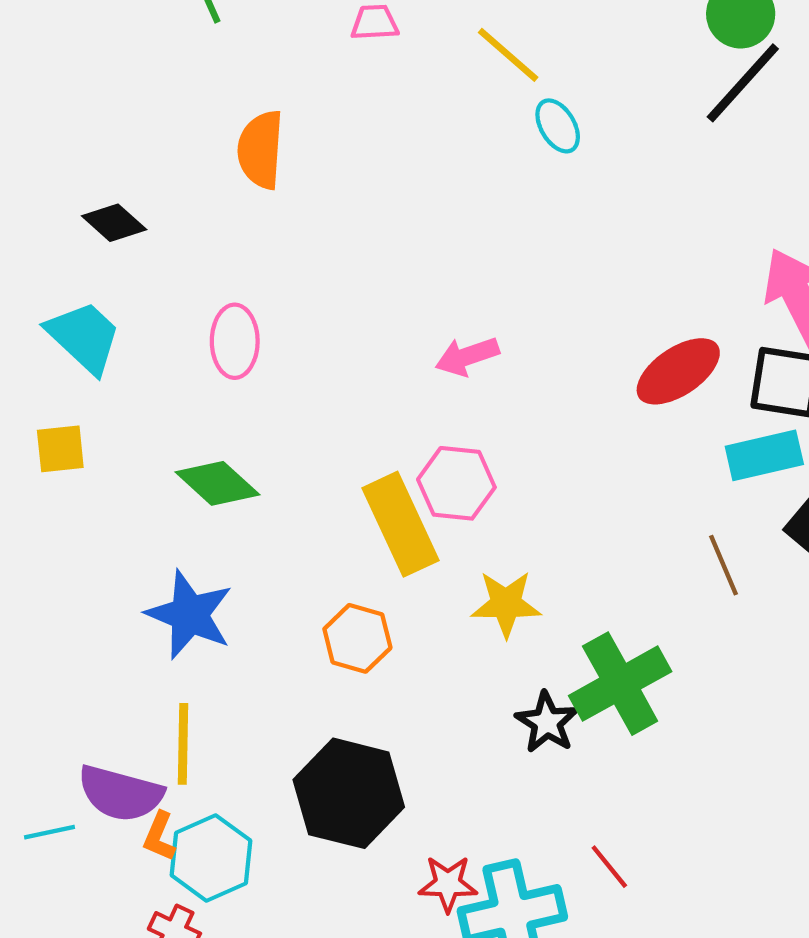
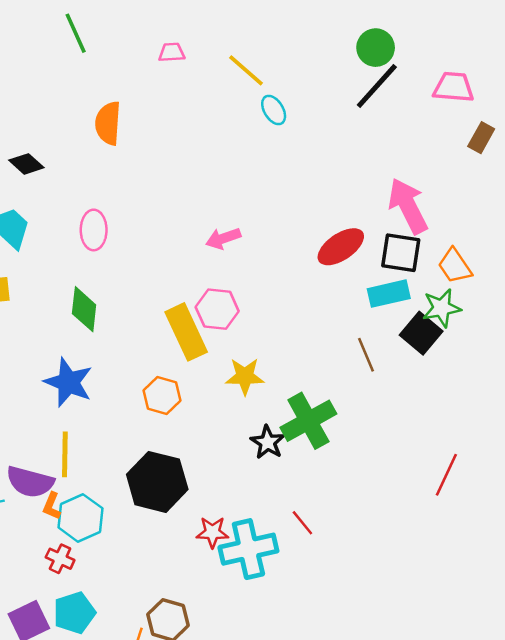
green diamond: (217, 483) -> (84, 309), turned 54

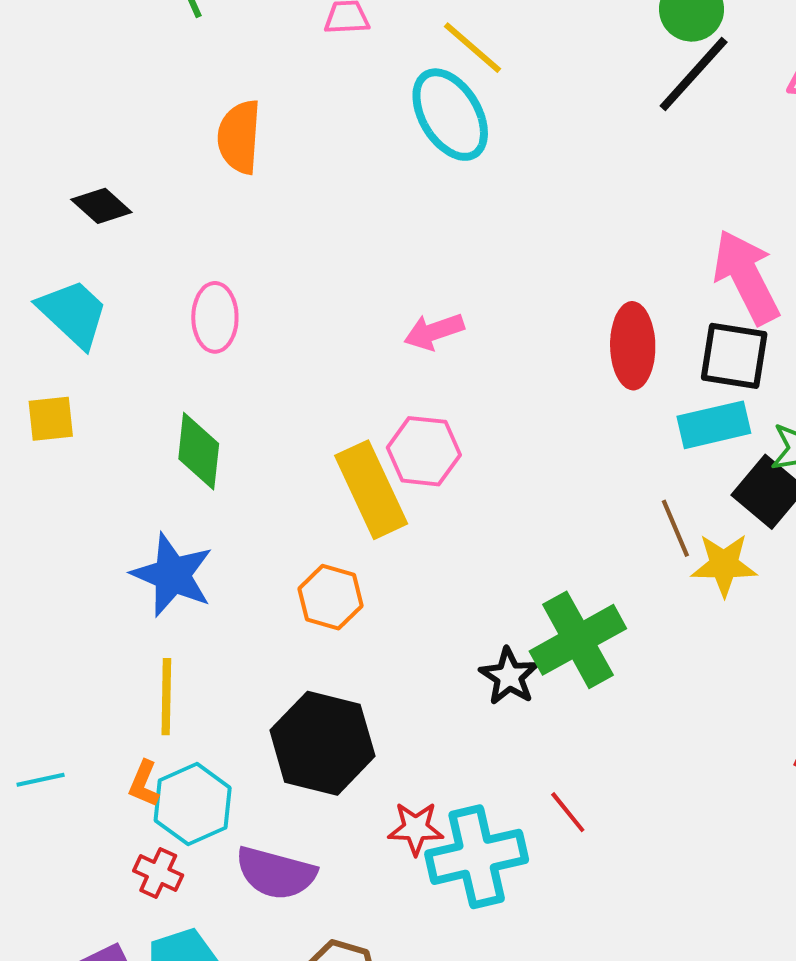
cyan ellipse: (274, 110) -> (450, 115), moved, size x1.8
red ellipse: (341, 247) -> (633, 346), turned -57
yellow star: (245, 376) -> (724, 565), moved
purple semicircle: (30, 482) -> (276, 873), moved

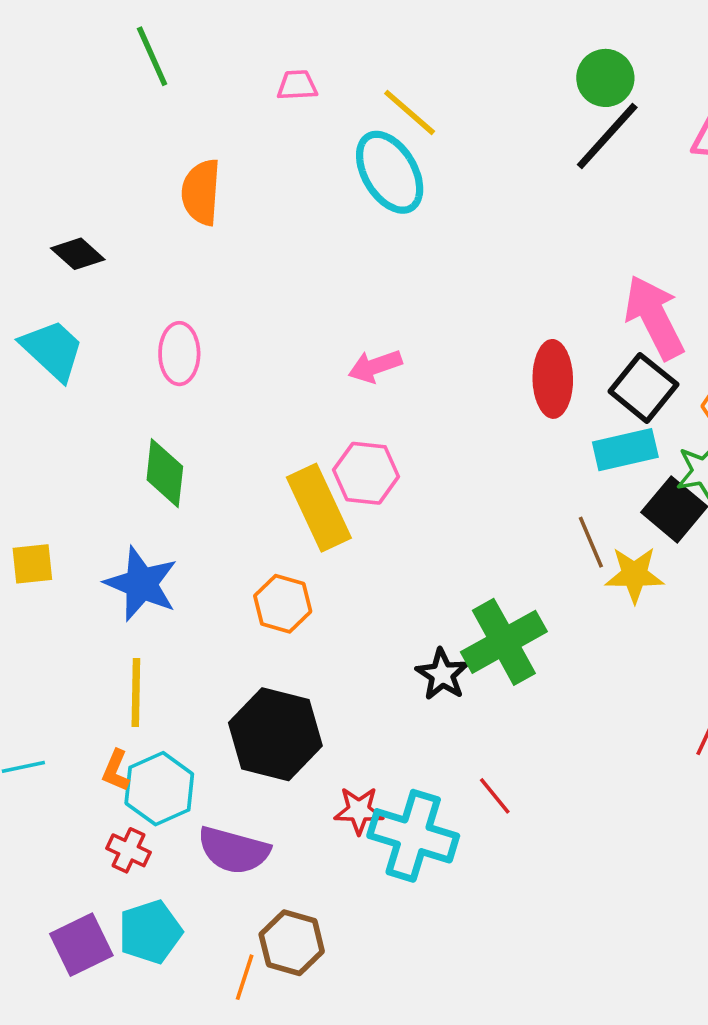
black square: (734, 356) -> (643, 388), turned 30
yellow square: (51, 419) -> (32, 564), moved
cyan cross: (477, 857) -> (413, 836), turned 30

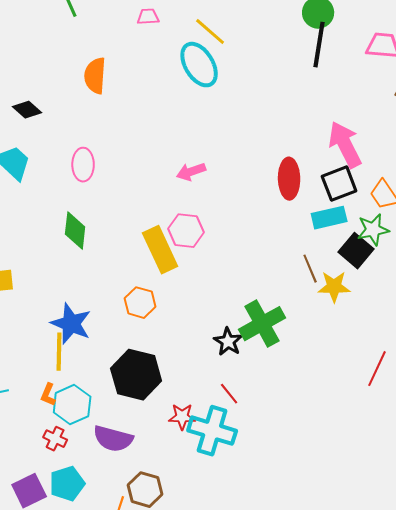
black line: (607, 136) -> (319, 45), turned -33
black square: (643, 388) -> (339, 184), turned 30
blue star: (141, 584) -> (71, 324), moved
red line: (495, 796) -> (229, 394), moved

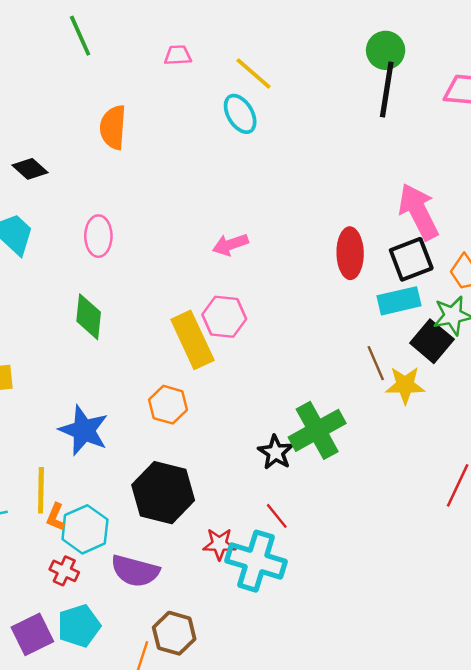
cyan ellipse: (199, 65) -> (240, 114), size x0.7
yellow line: (59, 352) -> (41, 490), moved

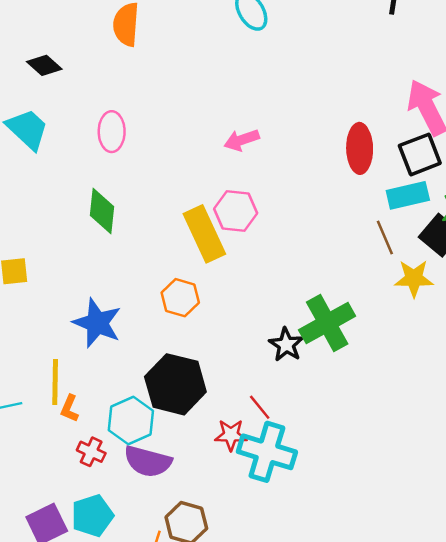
brown line: (376, 363) -> (385, 237), moved
red line: (277, 516) -> (260, 407), moved
cyan hexagon: (85, 529) -> (131, 420), moved
red cross: (64, 571) -> (91, 452), moved

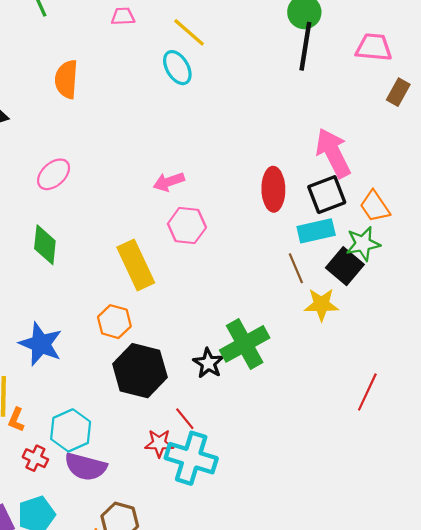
pink ellipse: (112, 132) -> (54, 174), turned 48
pink hexagon: (236, 211) -> (187, 226), moved
black hexagon: (175, 384) -> (140, 371), moved

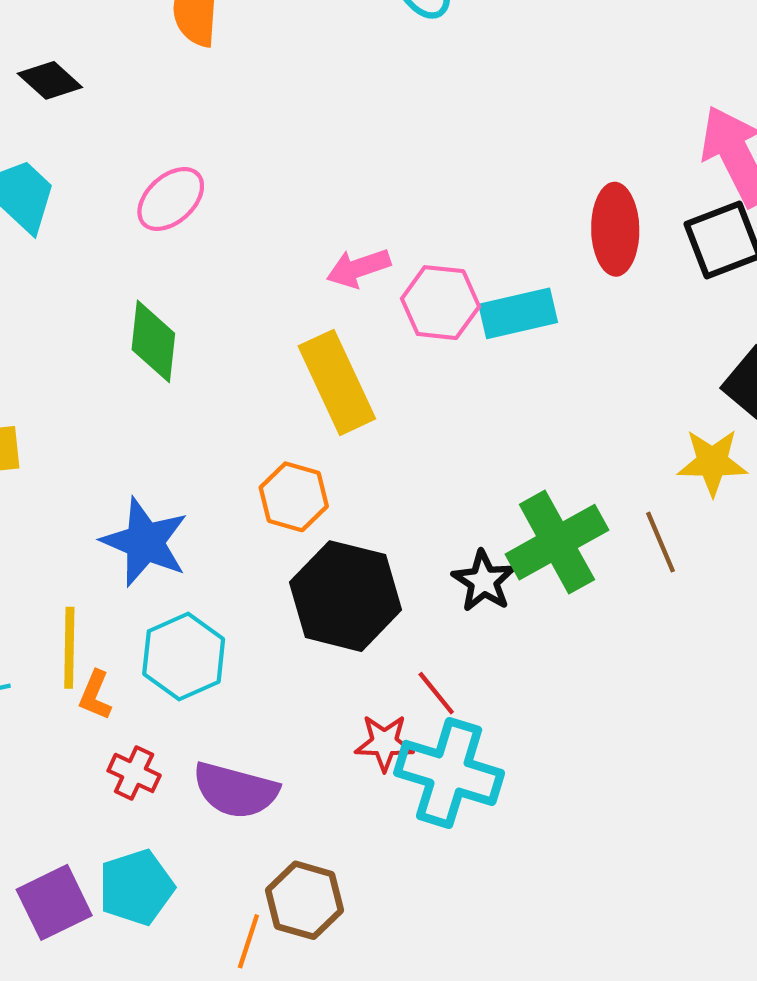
pink arrow: (169, 182) -> (358, 268), moved
cyan rectangle: (316, 231) -> (518, 313), moved
brown line: (296, 268) -> (661, 542), moved
cyan hexagon: (71, 430) -> (184, 656), moved

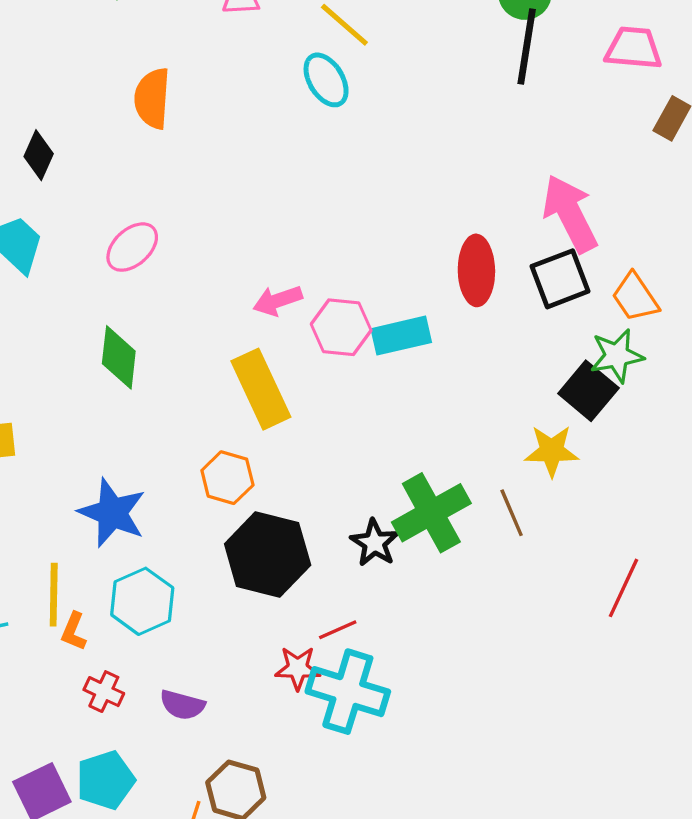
black diamond: (50, 80) -> (39, 155), turned 72
red line: (436, 693) -> (338, 630), turned -75
purple semicircle: (235, 790) -> (182, 705), size x0.7

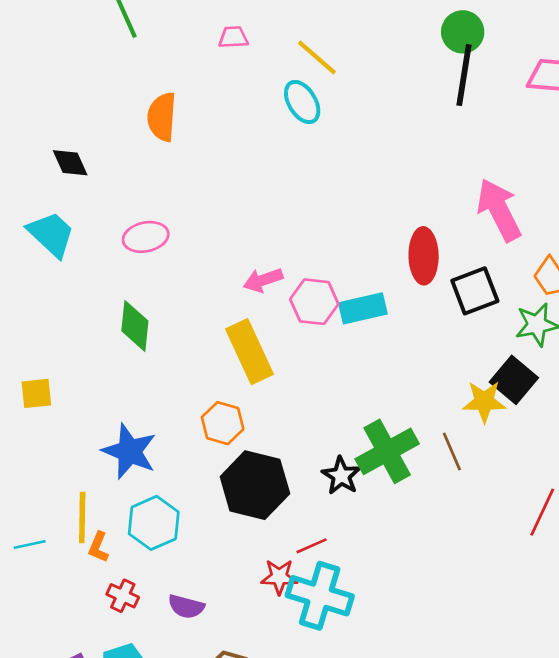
black diamond: (39, 155) -> (70, 163), turned -48
pink ellipse: (132, 247) -> (146, 237), turned 30
black square: (560, 279) -> (475, 291), moved
black square: (588, 391) -> (514, 380), moved

